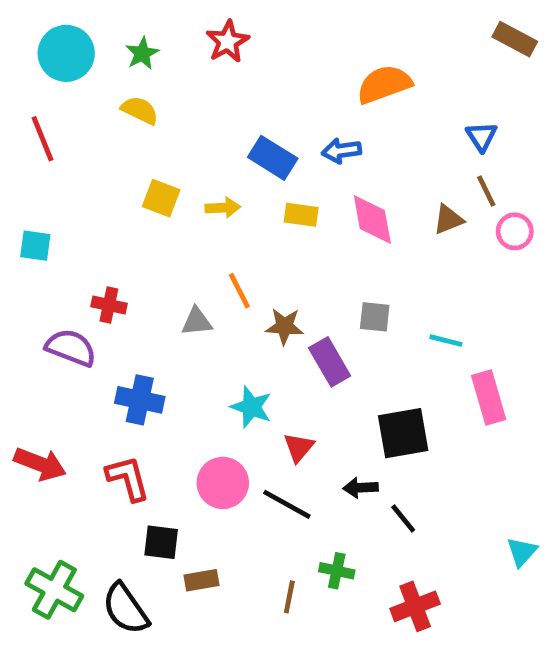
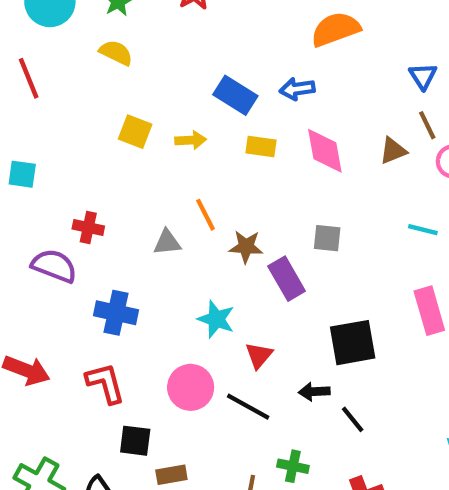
cyan line: (446, 341) -> (423, 230), moved

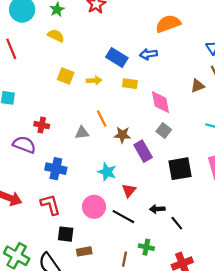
pink diamond: (325, 151) -> (160, 102), moved
gray square: (327, 238) -> (164, 130), turned 32
black square: (353, 343) -> (180, 169), moved

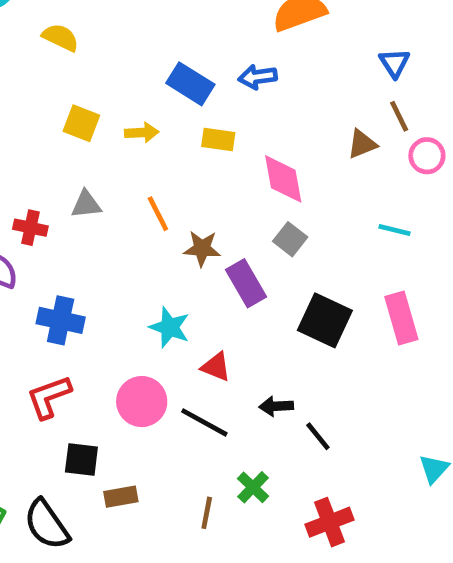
gray triangle: (82, 133) -> (86, 204), moved
black square: (180, 169) -> (325, 320), turned 35
red triangle: (129, 190) -> (216, 367), turned -48
red L-shape: (50, 205) -> (49, 397), turned -95
green cross: (146, 247) -> (253, 487), turned 32

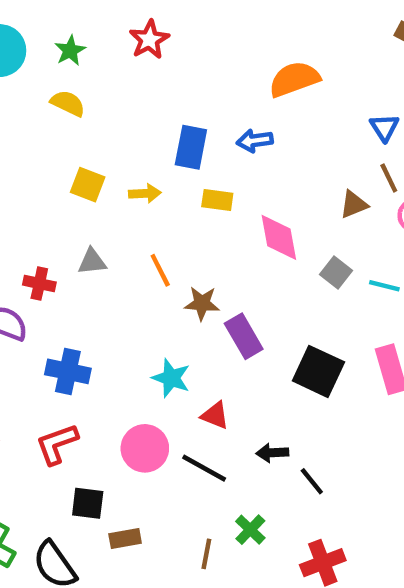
blue rectangle: (190, 84) -> (191, 147), turned 69
gray square: (290, 239) -> (336, 273), moved

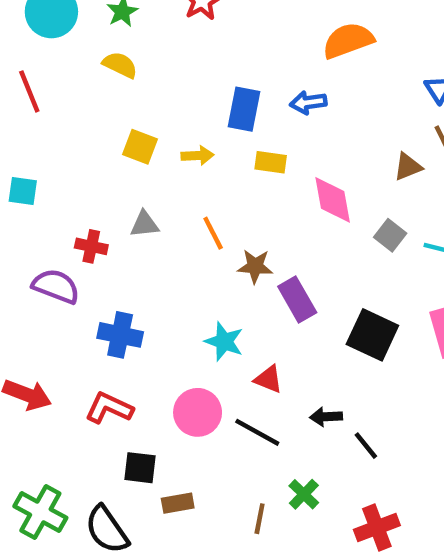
red L-shape: (57, 444) -> (109, 408), turned 45

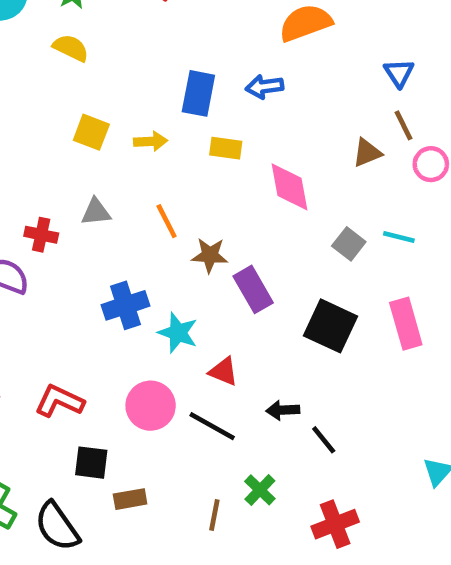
gray square: (390, 235) -> (349, 244), moved
blue cross: (120, 335) -> (125, 305), moved, turned -30

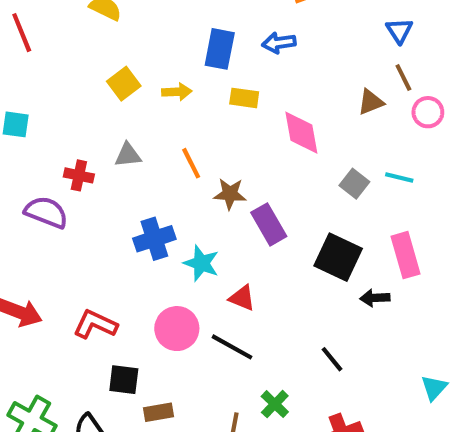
yellow square: (91, 132) -> (124, 84), turned 32
black arrow: (283, 410) -> (375, 298), moved

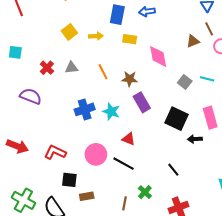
red cross: (79, 175) -> (47, 68), moved, turned 32
brown star: (230, 194) -> (130, 79), moved
cyan star: (201, 263) -> (111, 112), moved

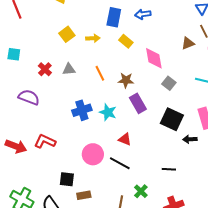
yellow rectangle: (130, 39) -> (126, 41), turned 32
gray square: (185, 82) -> (169, 83), moved
red L-shape: (55, 152) -> (45, 141), moved
black line: (173, 170) -> (169, 169), turned -48

